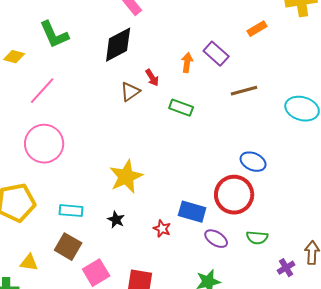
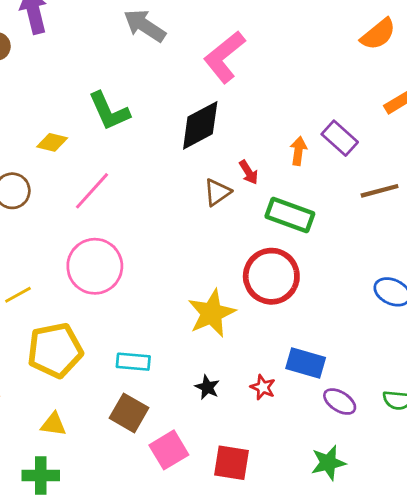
green rectangle: (181, 108) -> (290, 215), size x1.4
red circle: (234, 195) -> (271, 276), moved
black star: (116, 220) -> (207, 387), moved
yellow triangle: (29, 263) -> (54, 424), moved

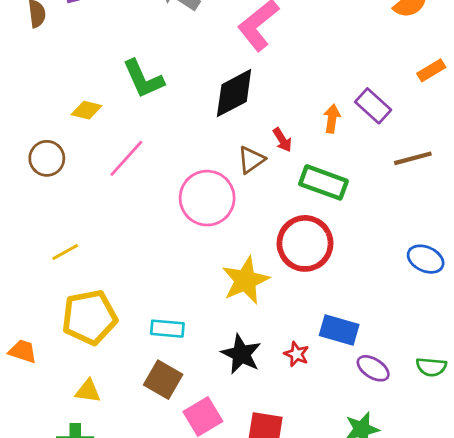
pink circle: (95, 266) -> (207, 198), moved
yellow line: (18, 295) -> (65, 252), moved
black star: (207, 387) -> (241, 354), size x1.6

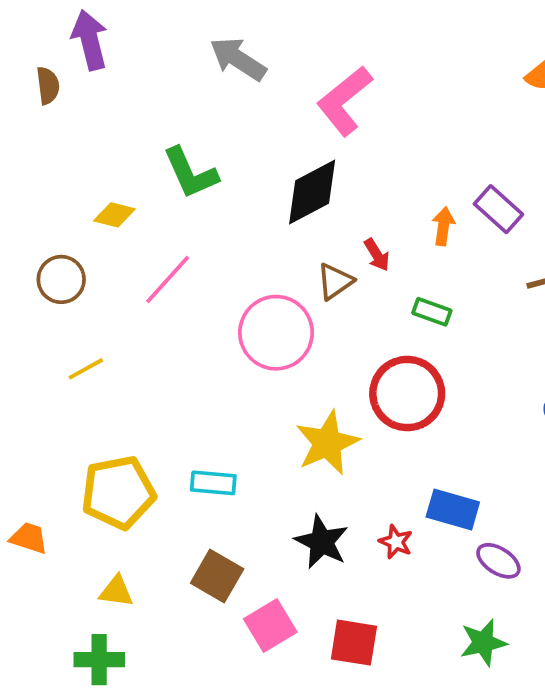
green rectangle: (323, 182) -> (432, 312), size x0.6
yellow line: (65, 252) -> (86, 369), moved
cyan rectangle: (167, 329) -> (213, 483), moved

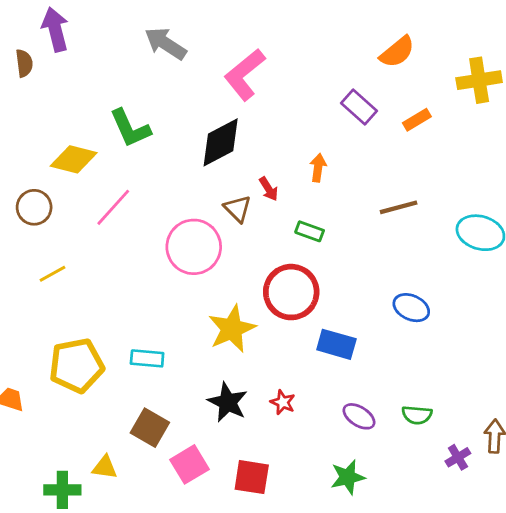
purple rectangle: (498, 209) -> (359, 107), moved
yellow diamond: (114, 215) -> (74, 159), size x1.5
brown triangle: (335, 281) -> (238, 209), turned -40
blue rectangle: (453, 509) -> (336, 344), moved
yellow triangle: (116, 591) -> (105, 467), moved

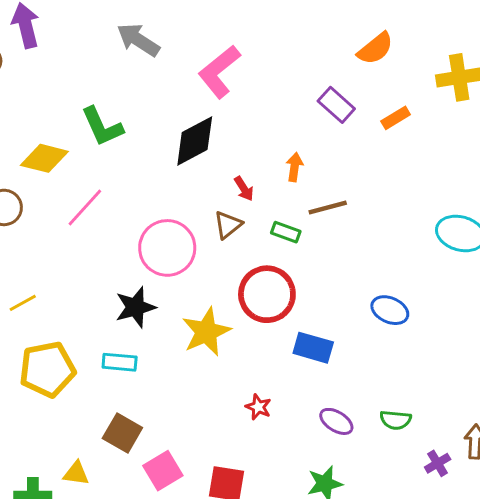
brown line: (399, 207) -> (328, 207), moved
brown triangle: (238, 209) -> (228, 225), moved, turned 36
yellow line: (52, 274) -> (23, 303), moved
black star: (228, 402) -> (135, 307), moved, turned 30

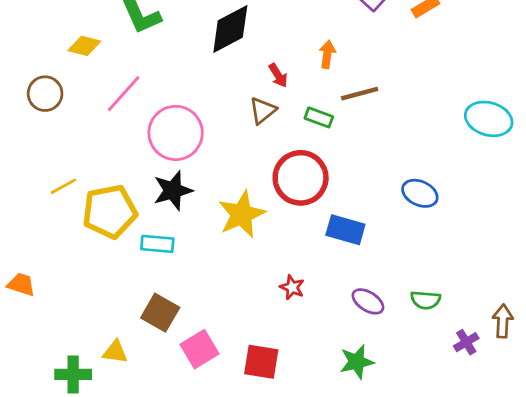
yellow diamond: (44, 158) -> (84, 46), size x0.7
pink circle: (167, 248) -> (176, 133), moved
yellow pentagon: (47, 369) -> (110, 212), moved

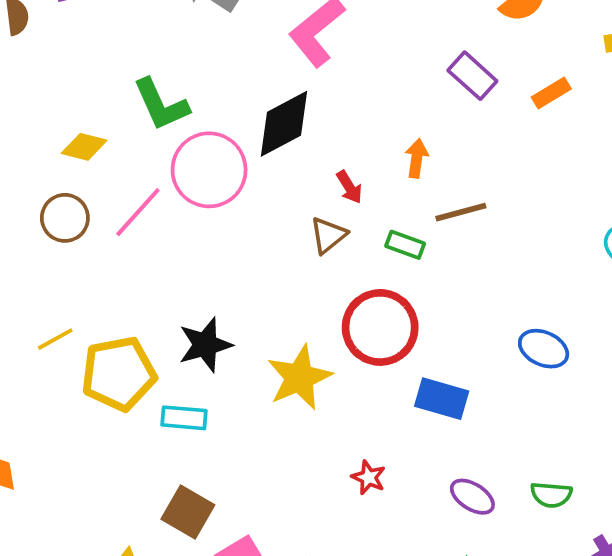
brown circle: (45, 94) -> (65, 218), moved
pink circle: (176, 133) -> (209, 170), moved

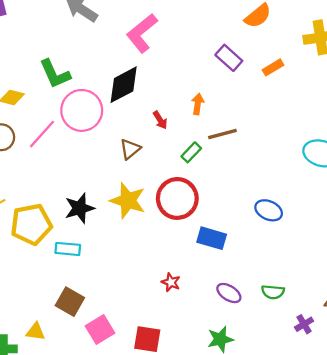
brown triangle: (328, 235) -> (130, 149), moved
green rectangle: (405, 245) -> (191, 152), turned -66
yellow star: (299, 377) -> (128, 201), moved, turned -30

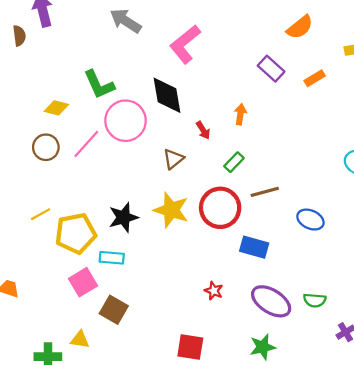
black diamond: (124, 85) -> (167, 95), turned -72
brown line: (222, 134) -> (265, 192), moved
purple ellipse: (229, 293) -> (271, 301), size x1.6
pink square: (100, 330) -> (83, 282), moved

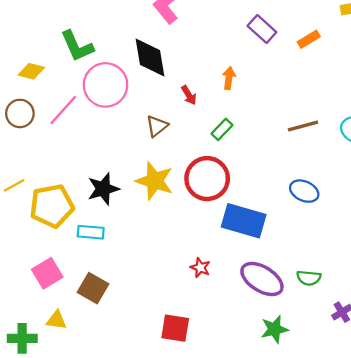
brown line: (265, 192) -> (303, 126), moved
blue rectangle: (254, 247) -> (244, 221), size x1.4
pink square: (83, 282) -> (47, 273), moved
green star: (263, 347) -> (275, 329), moved

